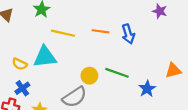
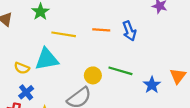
orange triangle: (173, 70) -> (178, 76), moved, turned -35

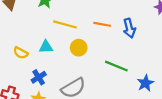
cyan triangle: (47, 59) -> (46, 47), size x0.6
yellow circle: (93, 75) -> (79, 48), moved
blue cross: (26, 92) -> (39, 77), moved

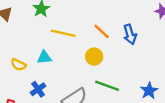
orange line: (102, 24) -> (102, 31), turned 35
yellow circle: (79, 48) -> (94, 57), moved
green line: (116, 66) -> (107, 86), moved

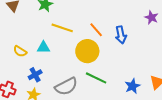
yellow circle: (94, 57) -> (87, 51), size x1.5

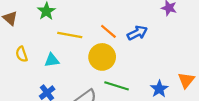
blue arrow: (121, 35) -> (137, 33), turned -96
yellow semicircle: (20, 51) -> (22, 54), moved, turned 48

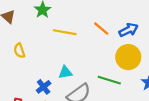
yellow circle: (102, 57) -> (128, 57), moved
cyan triangle: (52, 60) -> (65, 72), moved

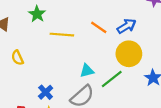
cyan triangle: (65, 72) -> (87, 71), moved
green line: (109, 80) -> (112, 79), turned -50

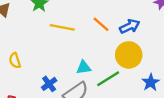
yellow semicircle: (17, 58) -> (15, 60), moved
blue cross: (46, 92) -> (49, 84), moved

